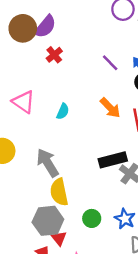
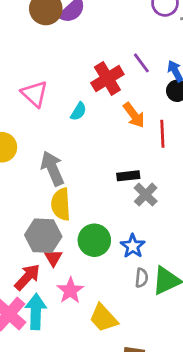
red cross: (54, 55) -> (107, 79), moved, size x1.6
black rectangle: (113, 160) -> (128, 176), size x0.7
green circle: (92, 218) -> (94, 240), size x1.5

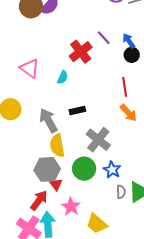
orange arrow: (134, 115) -> (128, 113), moved
black rectangle: (128, 176) -> (77, 111), moved
gray cross: (146, 195) -> (98, 140), moved, size x1.4

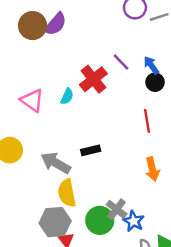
cyan semicircle: (63, 77) -> (67, 96), moved
orange arrow: (128, 113) -> (152, 169), moved, turned 30
gray arrow: (48, 120) -> (56, 163), turned -30
gray cross: (98, 140) -> (117, 209), moved, size x0.7

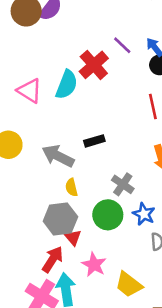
cyan semicircle: (67, 96) -> (67, 85), size x1.6
yellow semicircle: (67, 193) -> (71, 187), size x0.6
gray cross: (117, 209) -> (123, 184), moved

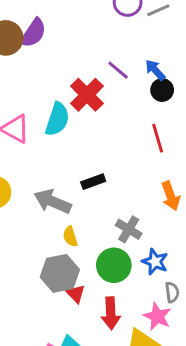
red arrow: (53, 259) -> (111, 313), moved, turned 148
pink star: (94, 265) -> (157, 316), moved

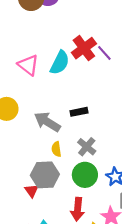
purple line: (118, 70) -> (104, 53), moved
gray cross: (129, 229) -> (87, 147), moved
red triangle: (76, 294) -> (31, 191), moved

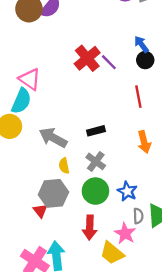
cyan semicircle: (60, 63) -> (21, 101), moved
black rectangle: (79, 112) -> (96, 131), moved

